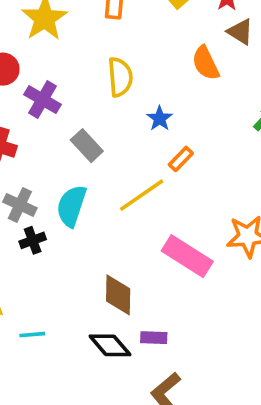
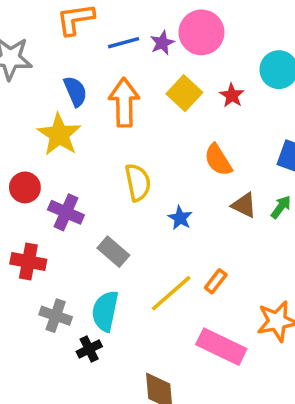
brown triangle: (240, 32) -> (244, 205), moved
orange rectangle: (181, 159) -> (216, 281), moved
black cross: (33, 240) -> (89, 349), moved

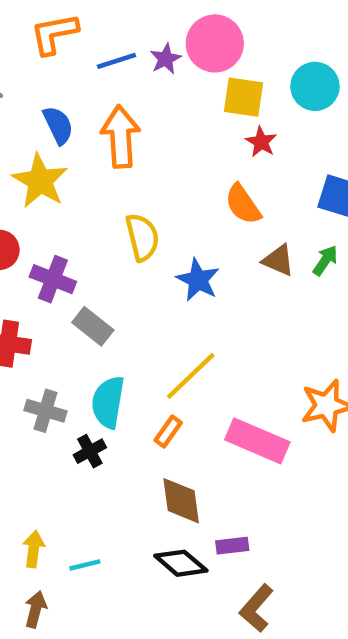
yellow square: (184, 93) -> (244, 97), moved, turned -32
red star: (232, 95) -> (261, 142), moved
blue star: (180, 218) -> (198, 280), size x1.4
gray rectangle: (113, 252) -> (93, 326), moved
orange rectangle: (216, 281) -> (168, 431), moved

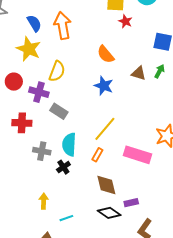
orange semicircle: (243, 204) -> (106, 54), moved
yellow semicircle: (142, 237) -> (57, 71), moved, turned 40
yellow arrow: (34, 549) -> (44, 201), moved

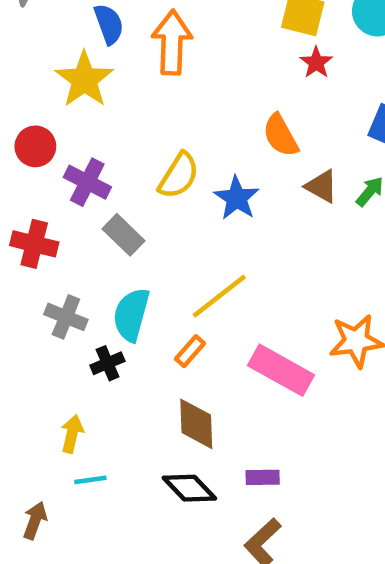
orange semicircle: (106, 54) -> (281, 135), moved
yellow semicircle: (57, 71) -> (179, 176), moved
yellow arrow: (44, 201) -> (72, 434), moved
purple rectangle: (131, 203) -> (263, 477), moved

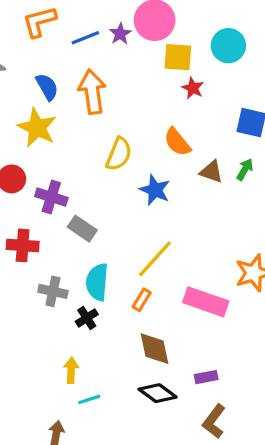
yellow semicircle: (179, 176) -> (119, 154), moved

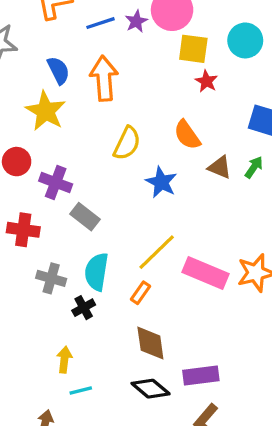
pink rectangle: (206, 302) -> (205, 273), moved
purple rectangle: (206, 377) -> (201, 375), size x1.5

